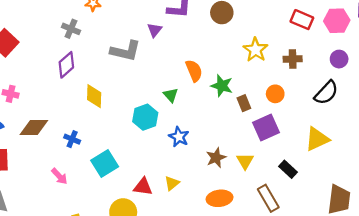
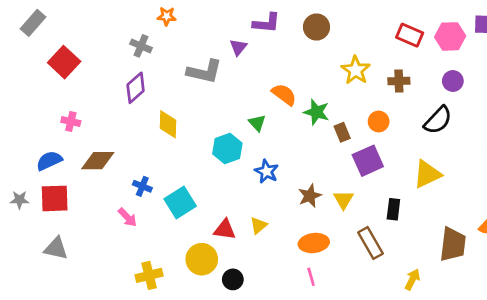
orange semicircle: (194, 71) -> (284, 95), turned -30
blue cross: (72, 139) -> (142, 186), moved
black rectangle: (288, 169) -> (393, 209), turned 54

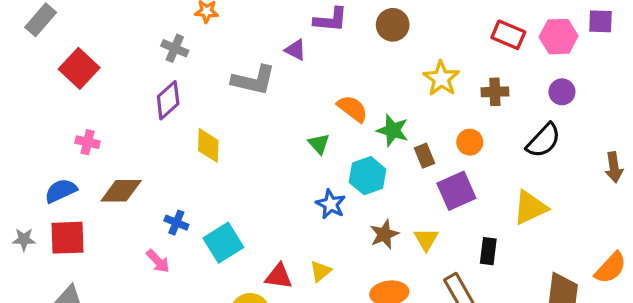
purple triangle: (238, 47) -> (295, 50), turned -42
cyan hexagon: (227, 149) -> (368, 176), moved

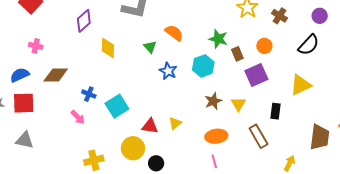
brown cross: (495, 92) -> (279, 16), turned 35
orange semicircle: (352, 109) -> (174, 33), moved
green triangle: (319, 144) -> (150, 47), moved
blue star: (331, 204) -> (168, 71), moved

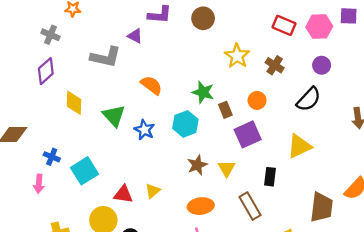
green triangle: (150, 47) -> (114, 116), moved, size x1.5
pink arrow: (78, 117) -> (39, 184), turned 49

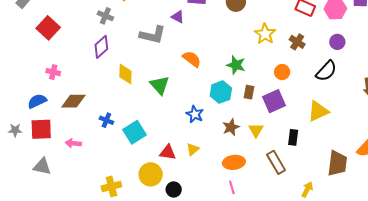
brown rectangle: (225, 110) -> (249, 92), moved, turned 32
blue star: (144, 130) -> (195, 114), moved
pink arrow: (39, 184) -> (73, 143), moved, turned 91

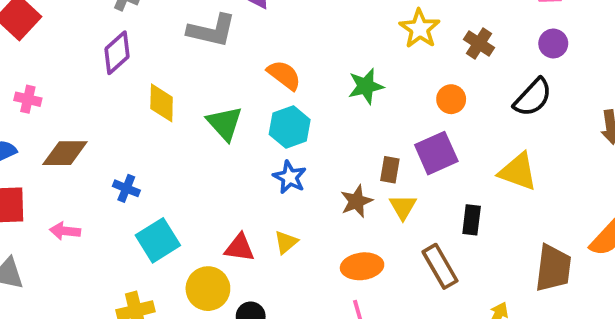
green star: (236, 65) -> (366, 86), turned -30
cyan hexagon: (221, 92) -> (290, 127), moved
brown rectangle: (249, 92) -> (390, 170), moved
yellow triangle: (318, 111) -> (518, 172), turned 45
cyan square: (135, 132) -> (158, 240), moved

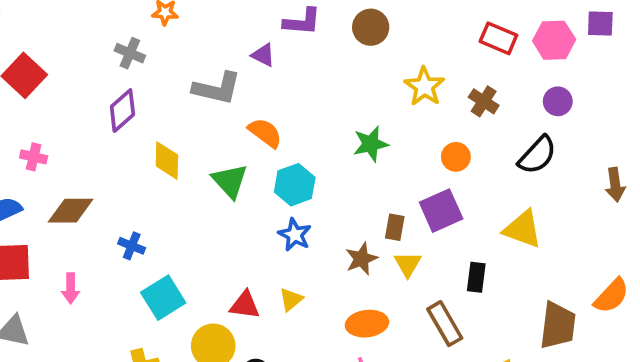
orange semicircle: (284, 75) -> (265, 133), moved
pink arrow: (65, 231) -> (71, 288), turned -96

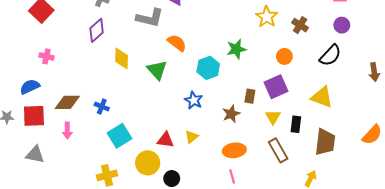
cyan hexagon: (295, 185) -> (208, 68), moved
brown diamond: (71, 211) -> (67, 102), moved
yellow triangle: (408, 264) -> (273, 117), moved
brown trapezoid: (558, 325) -> (325, 142), moved

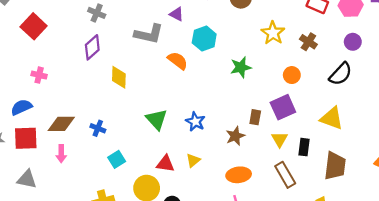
cyan hexagon: (208, 68) -> (204, 38), moved
green triangle: (157, 70) -> (157, 119), moved
cyan square: (120, 136) -> (117, 159), size x0.7

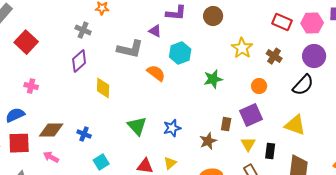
purple circle: (353, 42) -> (314, 56), size x1.5
blue star: (195, 122) -> (172, 128), turned 30
pink arrow: (61, 154) -> (51, 157), turned 119

